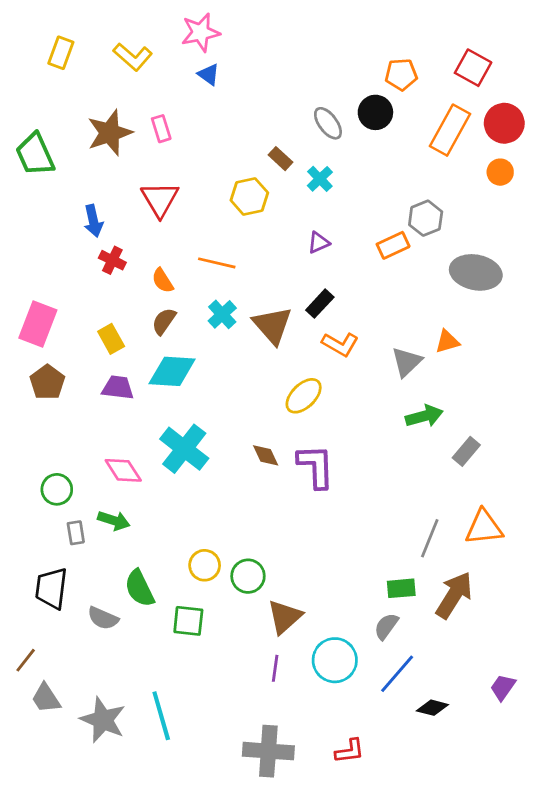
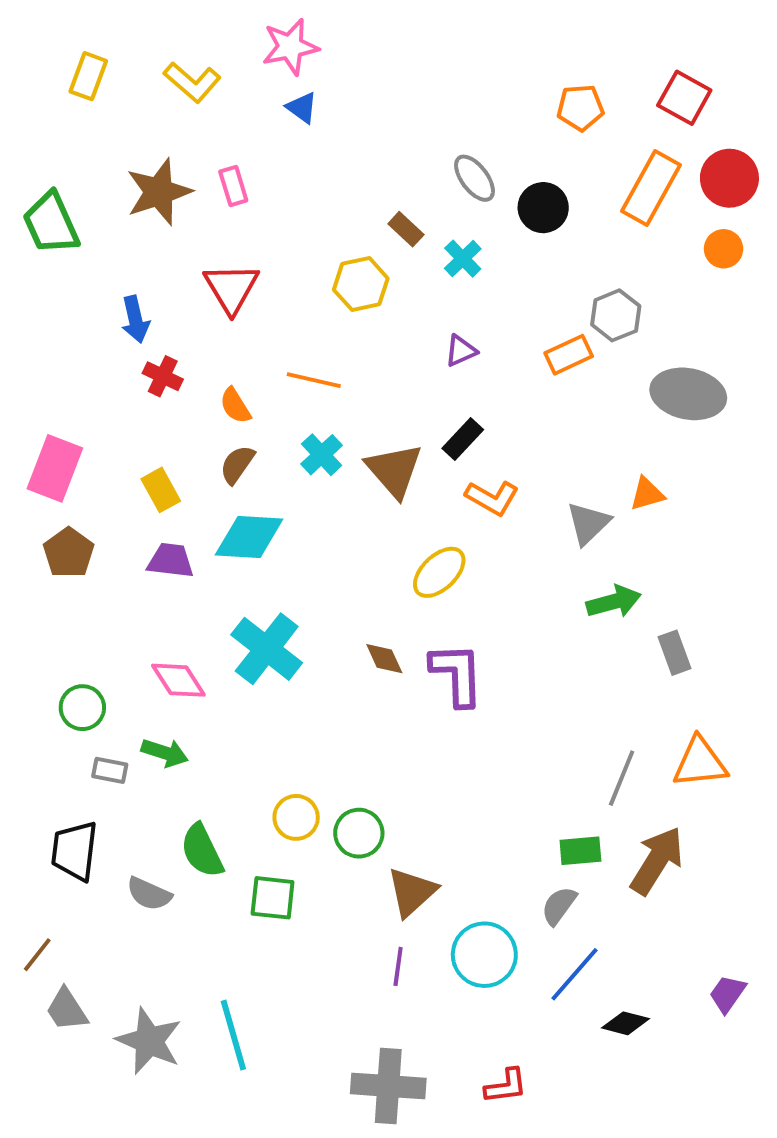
black circle: (375, 112) -> (543, 208), moved
gray rectangle: (466, 451) -> (675, 653), turned -60
gray rectangle: (76, 533) -> (110, 770), turned -70

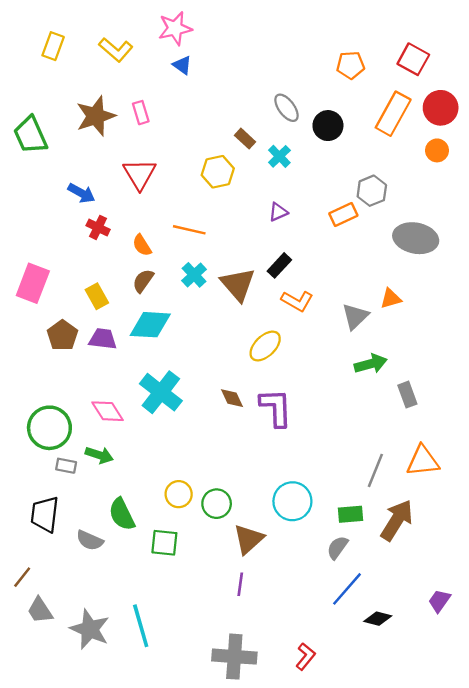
blue arrow: (135, 319) -> (81, 193), turned -48
brown pentagon: (69, 553) -> (62, 335), moved
green circle: (82, 708) -> (49, 428), size x1.6
cyan circle: (484, 955) -> (292, 501), moved
red L-shape: (506, 1086) -> (305, 657), turned -44

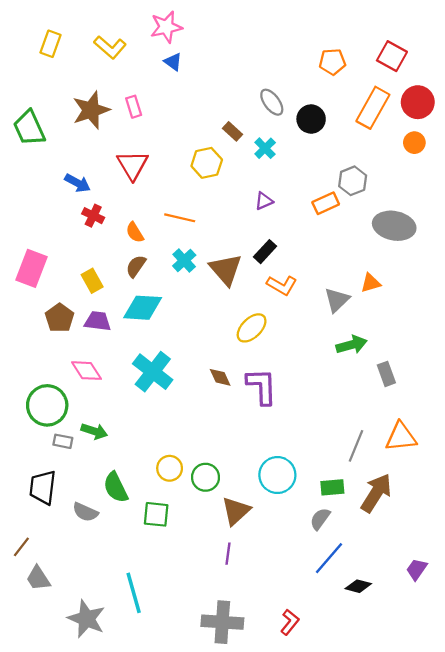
pink diamond: (108, 411) -> (86, 371), moved
gray star: (90, 629) -> (86, 619), moved

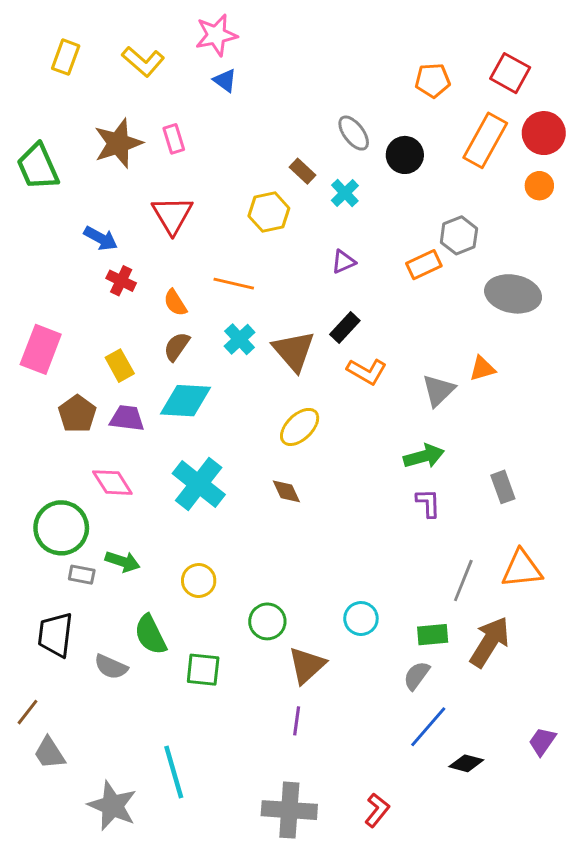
yellow ellipse: (252, 328) -> (300, 427), moved
green arrow: (351, 345) -> (424, 456), moved
purple L-shape: (262, 386) -> (428, 503), moved, size x0.6
yellow circle: (170, 468) -> (199, 581), moved
cyan circle: (277, 475) -> (361, 619), size x0.7

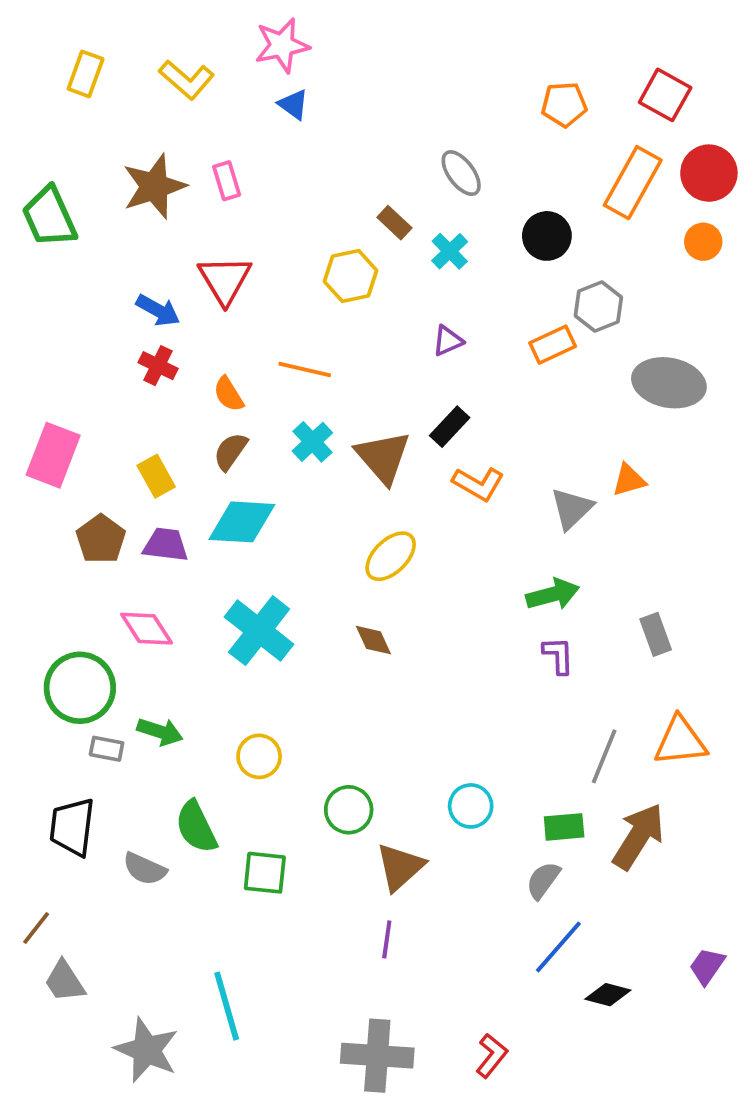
black circle: (405, 155) -> (547, 236), moved
blue arrow: (101, 238) -> (158, 310), moved

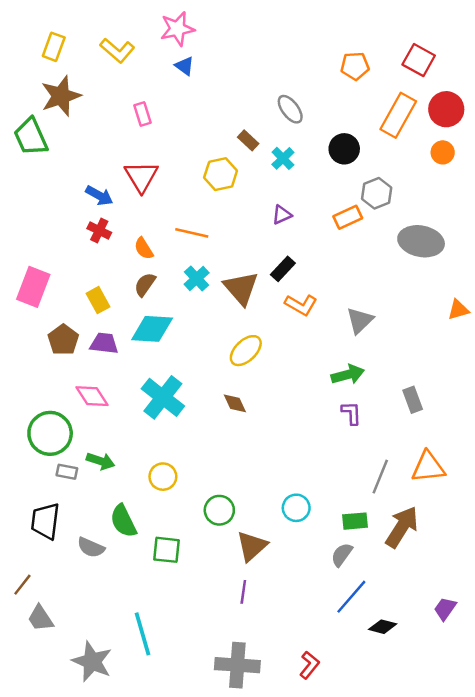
brown star: (154, 186) -> (61, 96), moved
orange triangle: (629, 480) -> (458, 310), moved

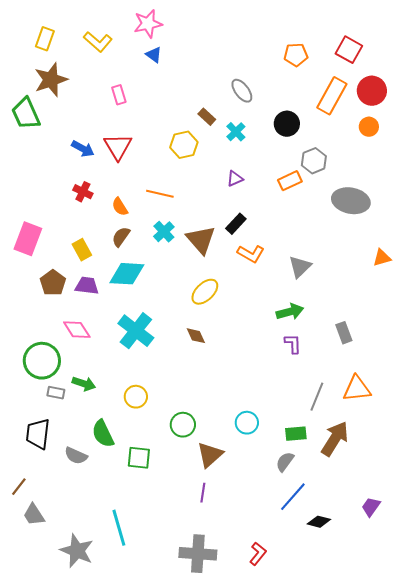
blue arrow: (99, 196) -> (83, 149), moved

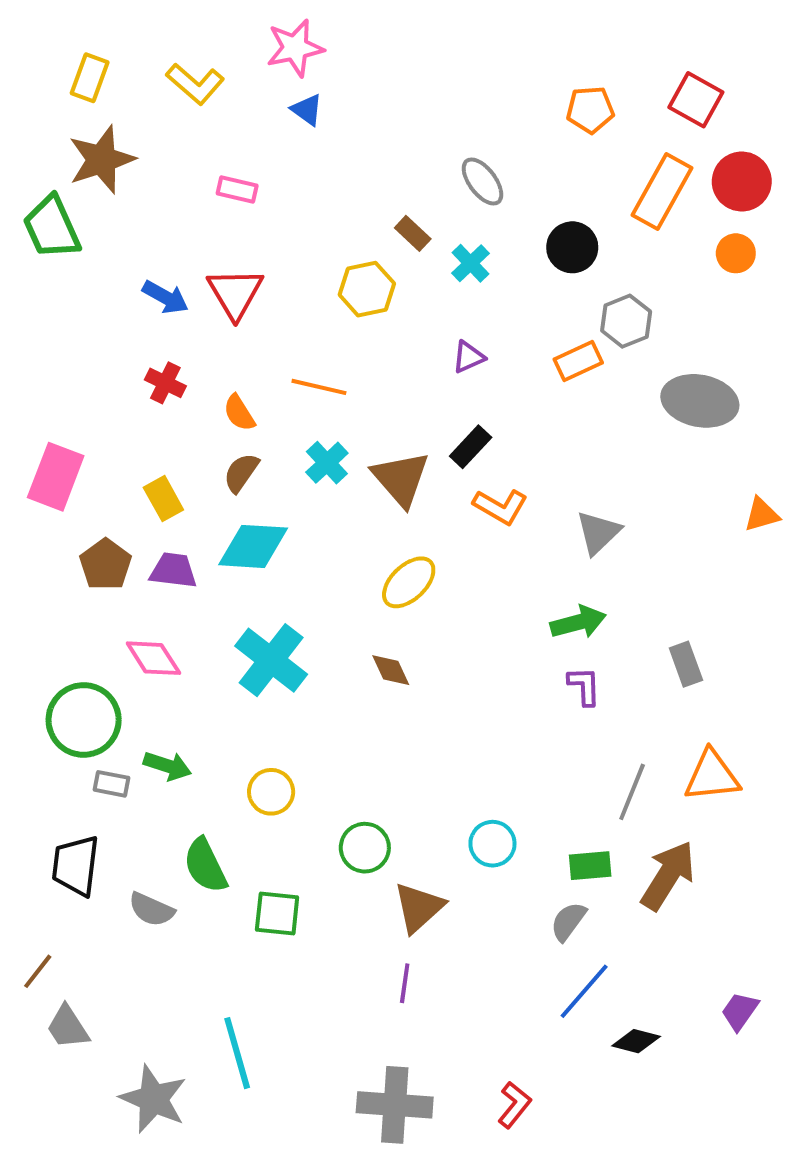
pink rectangle: (119, 95) -> (237, 189), turned -60

